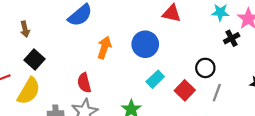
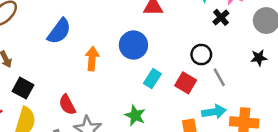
red semicircle: (84, 83) -> (67, 105), moved
gray line: (217, 93) -> (219, 77), turned -36

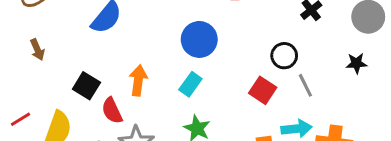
orange arrow: (92, 59) -> (138, 80), moved
cyan rectangle: (152, 79) -> (190, 84), moved
black square: (23, 88) -> (86, 86), moved

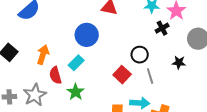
black star: (356, 63) -> (179, 63), moved
red semicircle: (112, 111) -> (55, 75), moved

